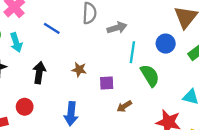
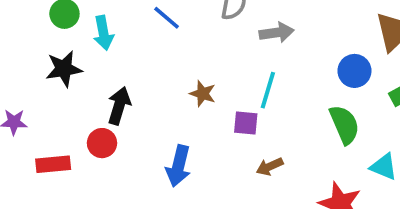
cyan line: (132, 52) -> (268, 90), moved
black arrow: (39, 73) -> (119, 106), moved
green semicircle: (150, 76) -> (344, 125), moved

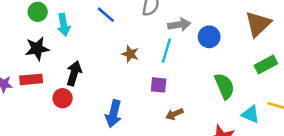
blue circle: (354, 71) -> (209, 37), moved
cyan line: (268, 90) -> (166, 51), moved
brown star: (203, 94) -> (130, 54), moved
red rectangle: (53, 164) -> (31, 79), moved

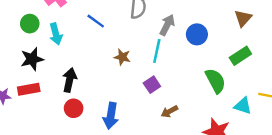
brown triangle: (258, 24) -> (243, 18), size x0.7
gray arrow: (179, 25) -> (167, 25), turned -50
green rectangle: (266, 65) -> (240, 56), moved
purple square: (159, 85) -> (152, 85), turned -35
red circle: (63, 98) -> (74, 108), moved

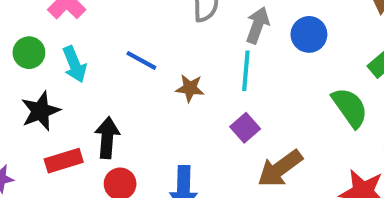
blue line: (96, 21) -> (141, 60), moved
red rectangle: (29, 89) -> (64, 161), moved
brown arrow: (169, 112) -> (280, 169), size x1.6

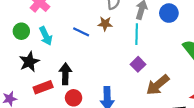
brown star: (190, 88) -> (105, 24), moved

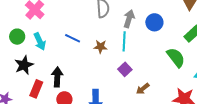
brown star: (105, 24) -> (101, 47), moved
brown arrow: (158, 85) -> (143, 89), size x0.6
red rectangle: (43, 87) -> (36, 89), turned -48

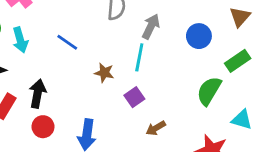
blue circle: (154, 22) -> (199, 36), moved
brown star: (101, 47) -> (104, 73), moved
green semicircle: (176, 57) -> (209, 91), turned -120

